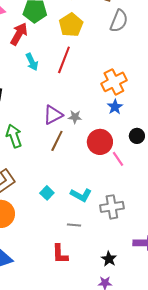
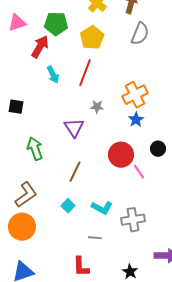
purple triangle: (53, 115) -> (74, 128), turned -35
gray star: (75, 117) -> (97, 107), moved
brown line: (57, 141) -> (75, 172), moved

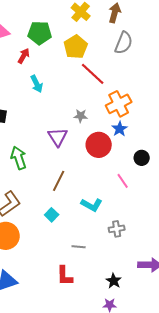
red arrow: (40, 47) -> (24, 56), size x0.7
red line: (85, 73) -> (93, 74), moved, turned -68
red circle: (121, 155) -> (99, 145), moved
cyan L-shape: (102, 208) -> (92, 205), moved
gray cross: (133, 220) -> (117, 229), size x0.7

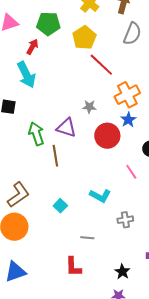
cyan arrow: (37, 84) -> (26, 75), moved, size x1.5
purple triangle: (58, 137) -> (66, 128), turned -40
green arrow: (19, 158) -> (36, 134), moved
brown line: (59, 181) -> (55, 156), moved, turned -35

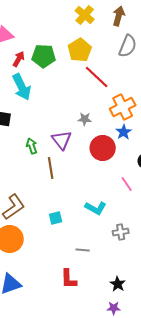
green pentagon: (48, 24) -> (44, 56), moved
red arrow: (32, 47) -> (19, 59), moved
purple triangle: (66, 128) -> (62, 140), turned 35
green arrow: (36, 134) -> (32, 146), size x0.7
cyan square: (60, 206) -> (56, 218), turned 32

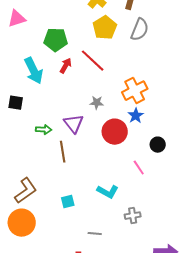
yellow pentagon: (80, 50) -> (105, 28), moved
red arrow: (19, 59) -> (66, 66), moved
red line: (97, 77) -> (93, 61), moved
green arrow: (32, 146) -> (44, 130), turned 112

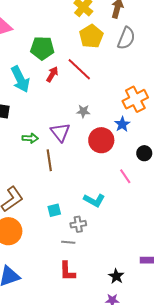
orange cross: (135, 91) -> (135, 99), moved
gray cross: (133, 216) -> (78, 224), moved
gray line: (95, 234) -> (68, 242), moved

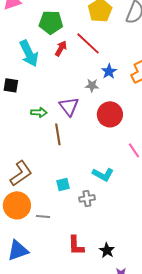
blue star: (122, 124) -> (109, 71), moved
gray line: (68, 242) -> (43, 216), moved
black star: (116, 276) -> (107, 250), moved

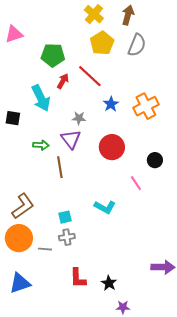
cyan arrow: (29, 53) -> (41, 98), moved
gray star: (92, 85) -> (79, 118), moved
gray cross: (87, 198) -> (67, 237), moved

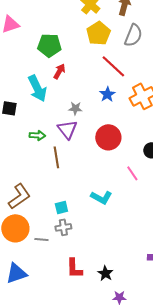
red line: (90, 76) -> (113, 66), moved

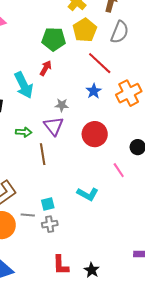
green pentagon: (49, 45) -> (54, 39), moved
gray line: (41, 239) -> (28, 215), moved

